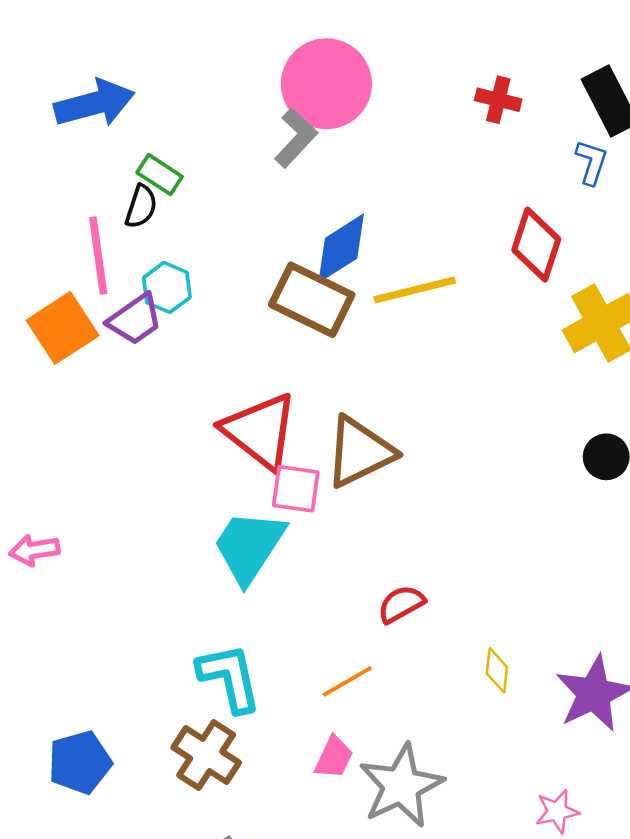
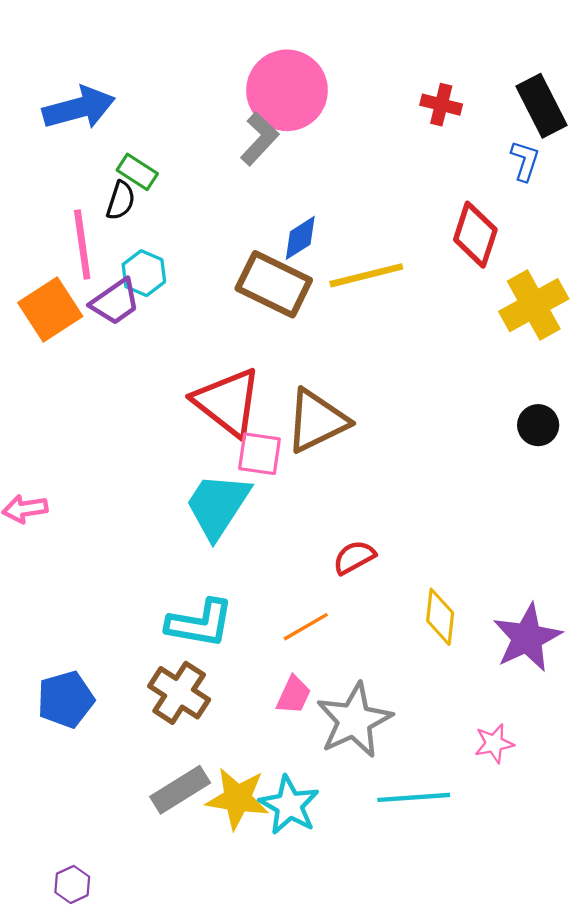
blue diamond: (341, 248) -> (300, 238), size x0.7
yellow diamond: (497, 670) -> (440, 617), size x1.4
cyan L-shape: (229, 678) -> (200, 623), turned 112

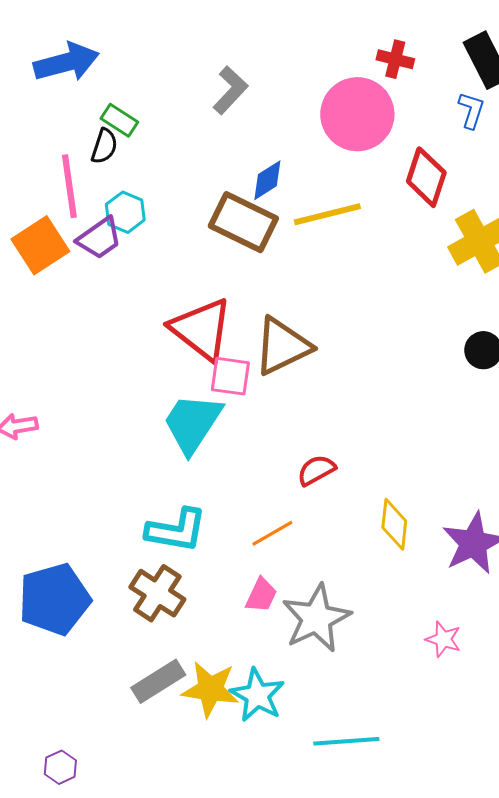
pink circle: (287, 90) -> (357, 114), moved
blue pentagon: (66, 699) -> (54, 599), size x1.4
pink star: (494, 743) -> (443, 639), turned 30
cyan line: (414, 797) -> (346, 741), moved

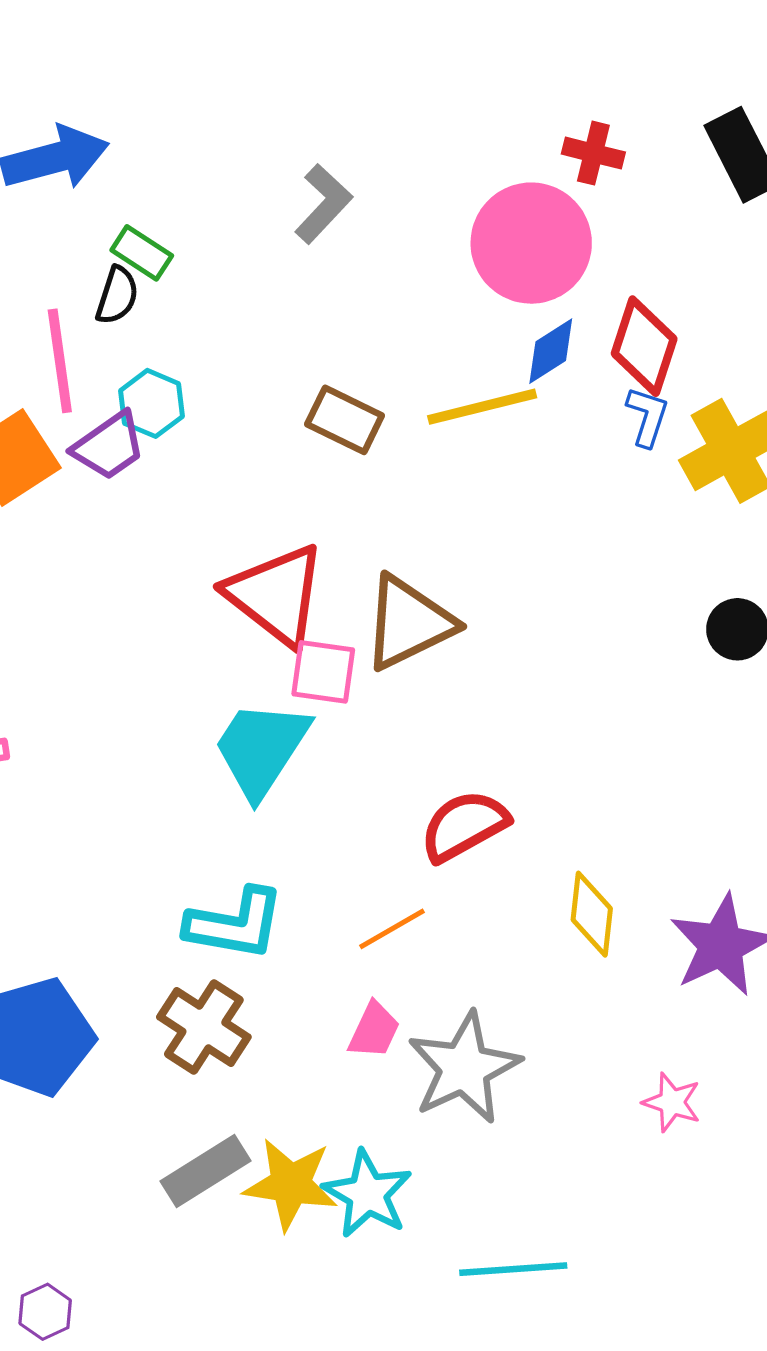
blue L-shape: (471, 110) -> (647, 417), moved
blue diamond: (267, 180) -> (551, 351), moved
brown rectangle: (243, 222) -> (345, 420), size x0.7
red semicircle: (316, 470) -> (464, 826), size x1.4

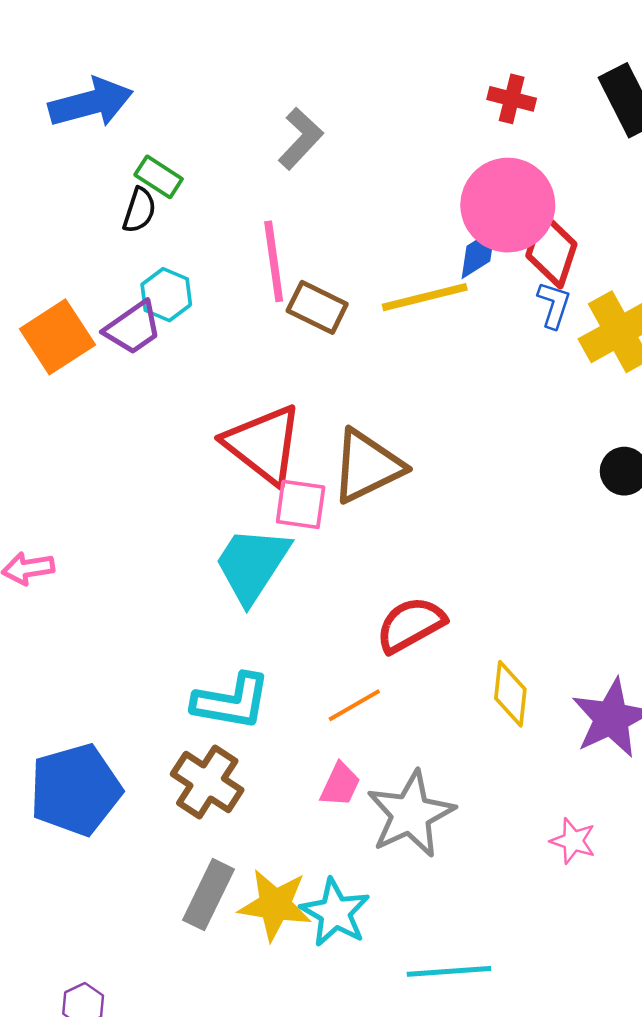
pink circle: (531, 243) -> (508, 205), moved
pink line: (60, 361) -> (274, 261), moved
gray rectangle: (206, 1171) -> (208, 895), turned -32

